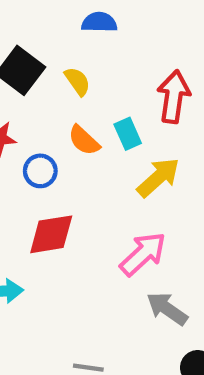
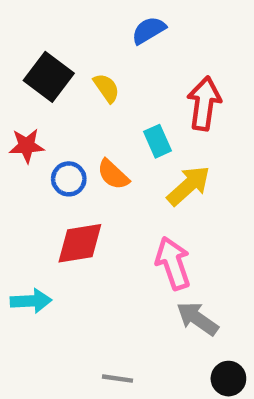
blue semicircle: (99, 22) -> (149, 30), moved, turned -32
orange semicircle: (84, 140) -> (113, 174), moved
pink arrow: (143, 254) -> (173, 263), turned -66

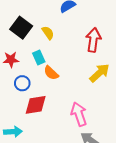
cyan rectangle: (157, 141) -> (39, 57), moved
blue circle: (69, 179) -> (22, 83), moved
yellow arrow: (189, 186) -> (100, 73), moved

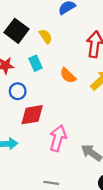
orange semicircle: (51, 73) -> (68, 76), moved
pink arrow: (79, 114) -> (58, 138), moved, turned 35

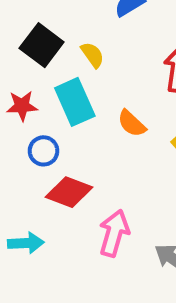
cyan rectangle: (36, 63) -> (75, 102), size x1.6
red diamond: (32, 115) -> (69, 192), turned 30

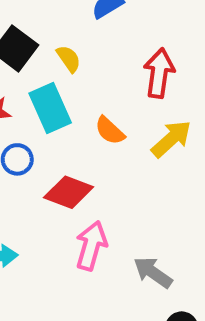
red diamond: (69, 192) -> (69, 192), moved

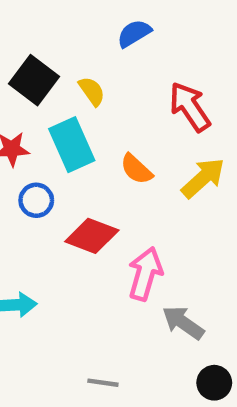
red arrow: (159, 73) -> (190, 107), turned -42
pink arrow: (91, 246) -> (145, 274), moved

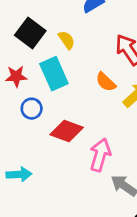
orange semicircle: (136, 169) -> (106, 82), moved

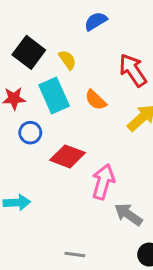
orange semicircle: (106, 82) -> (96, 100), moved

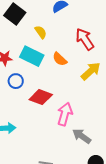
black square: (29, 52) -> (15, 14), moved
cyan rectangle: (54, 95) -> (32, 56), turned -40

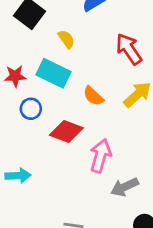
orange semicircle: (60, 59) -> (93, 96), moved
gray arrow: (82, 136) -> (125, 187), turned -60

